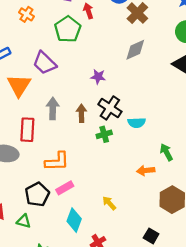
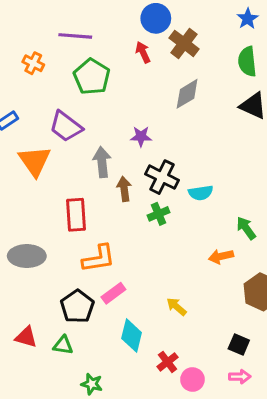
red arrow: (88, 11) -> (143, 52), moved
gray arrow: (53, 108) -> (102, 162), moved
red rectangle: (27, 130) -> (76, 215), moved

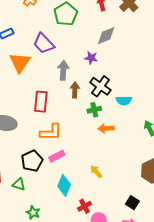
gray diamond: (187, 94) -> (106, 36), moved
orange arrow: (221, 256) -> (106, 128), moved

